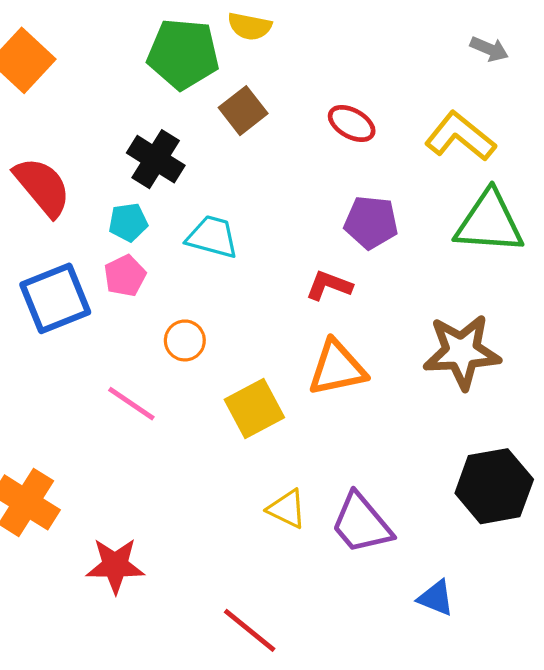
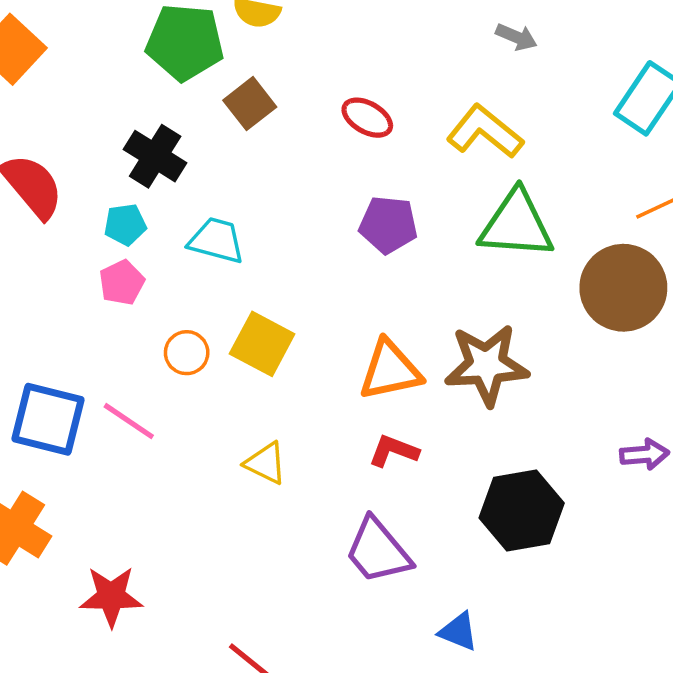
red L-shape: (329, 285) -> (394, 451), moved
blue square: (55, 298) -> (48, 419), moved, turned 36
orange triangle: (337, 368) -> (390, 370), moved
yellow square: (254, 409) -> (262, 344), moved, turned -34
yellow triangle: (287, 509) -> (266, 463), moved

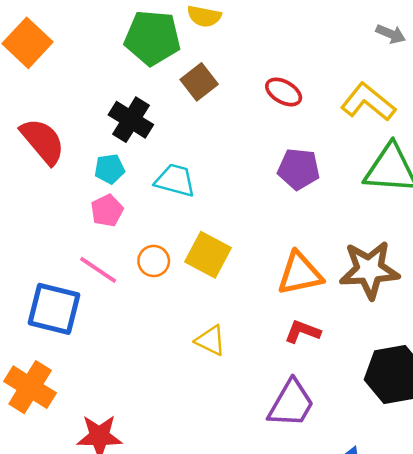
pink line: (129, 421) -> (98, 270), moved
purple trapezoid: (378, 551) -> (291, 404), turned -110

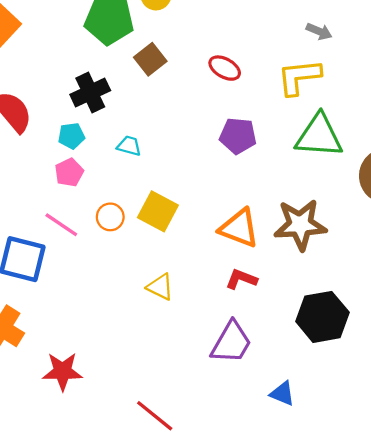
gray arrow: (391, 34) -> (319, 31), moved
yellow L-shape: (368, 102) -> (299, 77), turned -45
black cross: (131, 120) -> (90, 93), turned 33
cyan trapezoid: (175, 180) -> (129, 146), size x0.7
orange triangle: (300, 274) -> (239, 228), turned 33

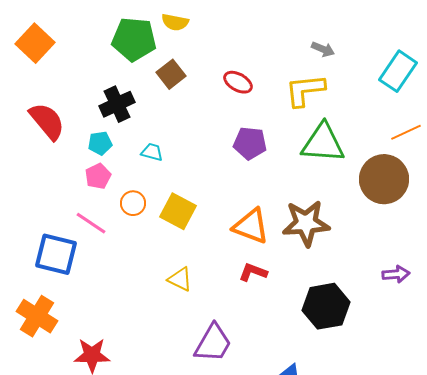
orange circle: (110, 217) -> (133, 203), moved
purple trapezoid: (231, 342) -> (213, 343), moved

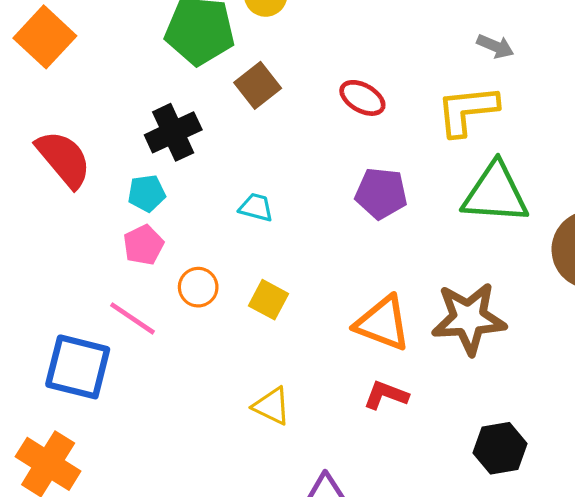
cyan trapezoid: (152, 152) -> (256, 207), moved
yellow square: (178, 211) -> (269, 300), size x0.7
black hexagon: (326, 306) -> (500, 448), size x0.7

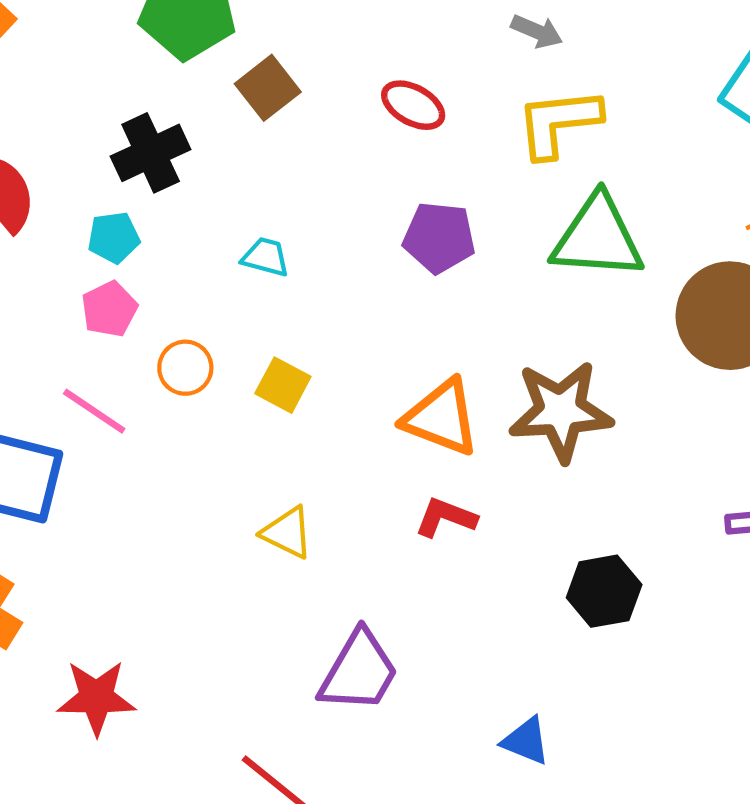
gray arrow: (495, 46) -> (537, 31), moved

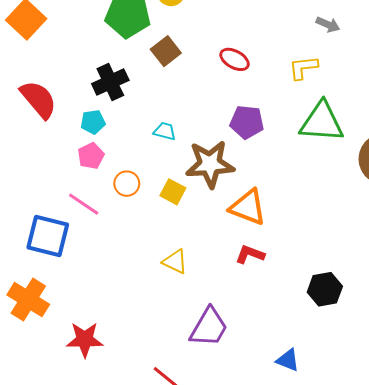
gray arrow: (537, 31) -> (328, 25), moved
yellow L-shape: (559, 122) -> (303, 68), size x0.7
brown star: (561, 411) -> (210, 164), moved

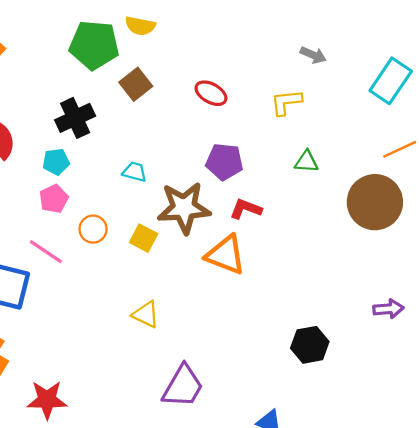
green triangle: (322, 122) -> (306, 162), size x0.5
red L-shape: (250, 254) -> (246, 209), moved

